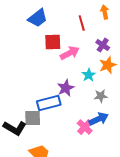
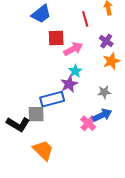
cyan star: (89, 75) -> (75, 71), moved

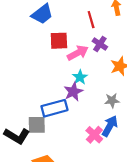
purple cross: (106, 41) -> (100, 44), moved
blue arrow: (102, 115) -> (110, 126), turned -36

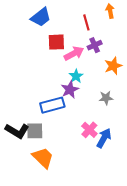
purple cross: (100, 44) -> (95, 45), turned 32
gray square: (37, 125) -> (35, 131), moved
blue arrow: (110, 126) -> (104, 138), moved

